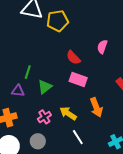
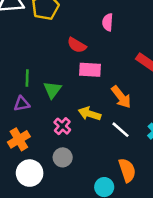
white line: (78, 137) -> (120, 130), moved

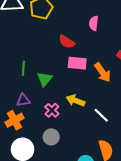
orange arrow: (121, 97) -> (103, 72), moved
purple triangle: (22, 104) -> (23, 100), moved

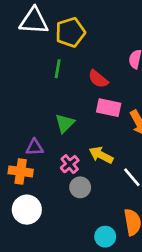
green line: (23, 68) -> (58, 69), moved
orange cross: (14, 120) -> (21, 171), turned 30
gray circle: (51, 137) -> (80, 187), moved

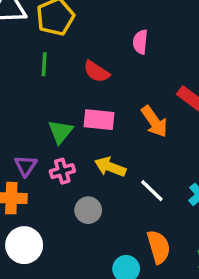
pink rectangle: (109, 108) -> (99, 120), moved
purple triangle: (35, 147) -> (26, 166), turned -48
pink cross: (70, 164) -> (62, 171), moved, turned 30

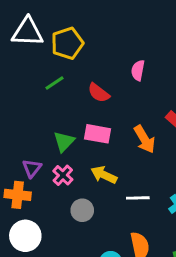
green line: (44, 64) -> (55, 83), turned 48
pink cross: (62, 171) -> (63, 175), turned -36
white line: (152, 191) -> (138, 198), turned -50

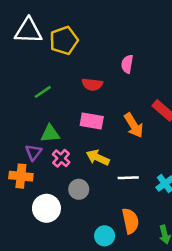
green line: (55, 83) -> (43, 92), moved
red semicircle: (99, 93) -> (92, 84), turned -30
green triangle: (64, 142) -> (50, 134), moved, turned 42
white circle: (25, 236) -> (46, 208), moved

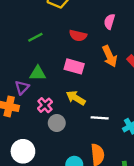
orange arrow: (134, 125) -> (110, 56), moved
pink cross: (61, 158) -> (45, 105), moved
white circle: (46, 208) -> (23, 151), moved

